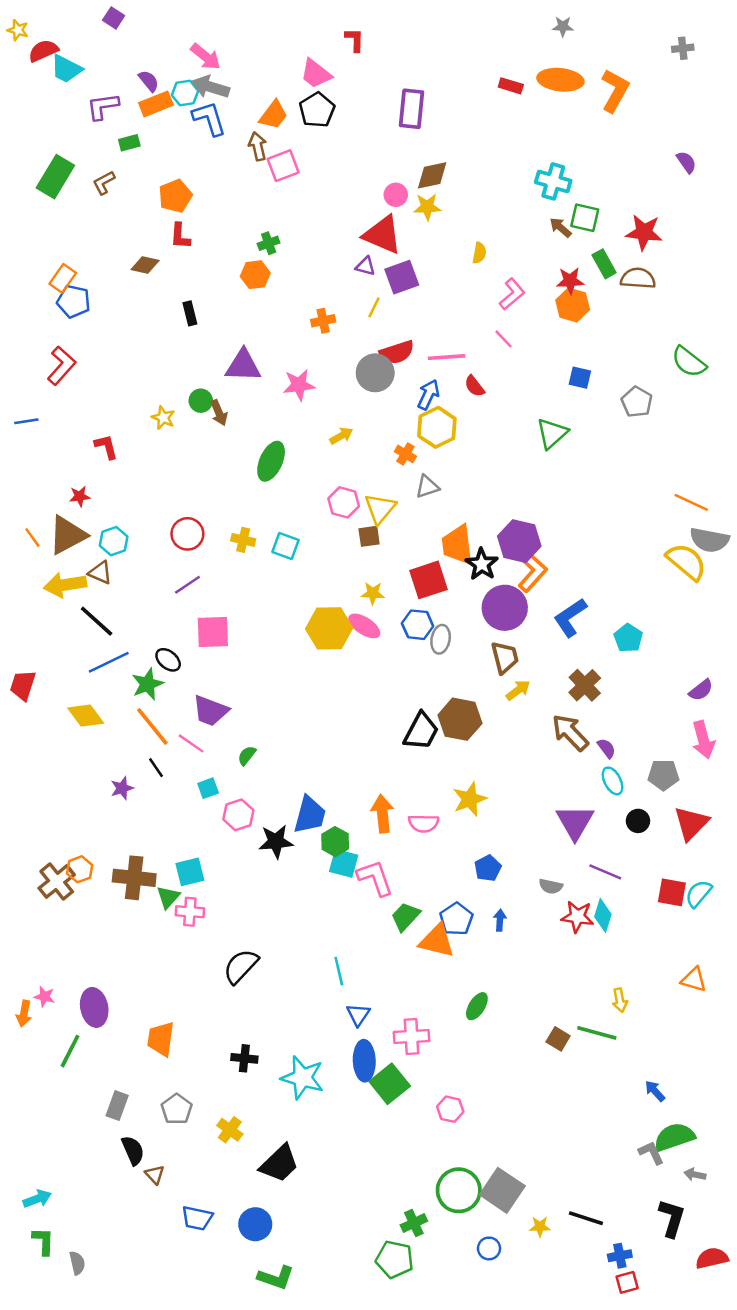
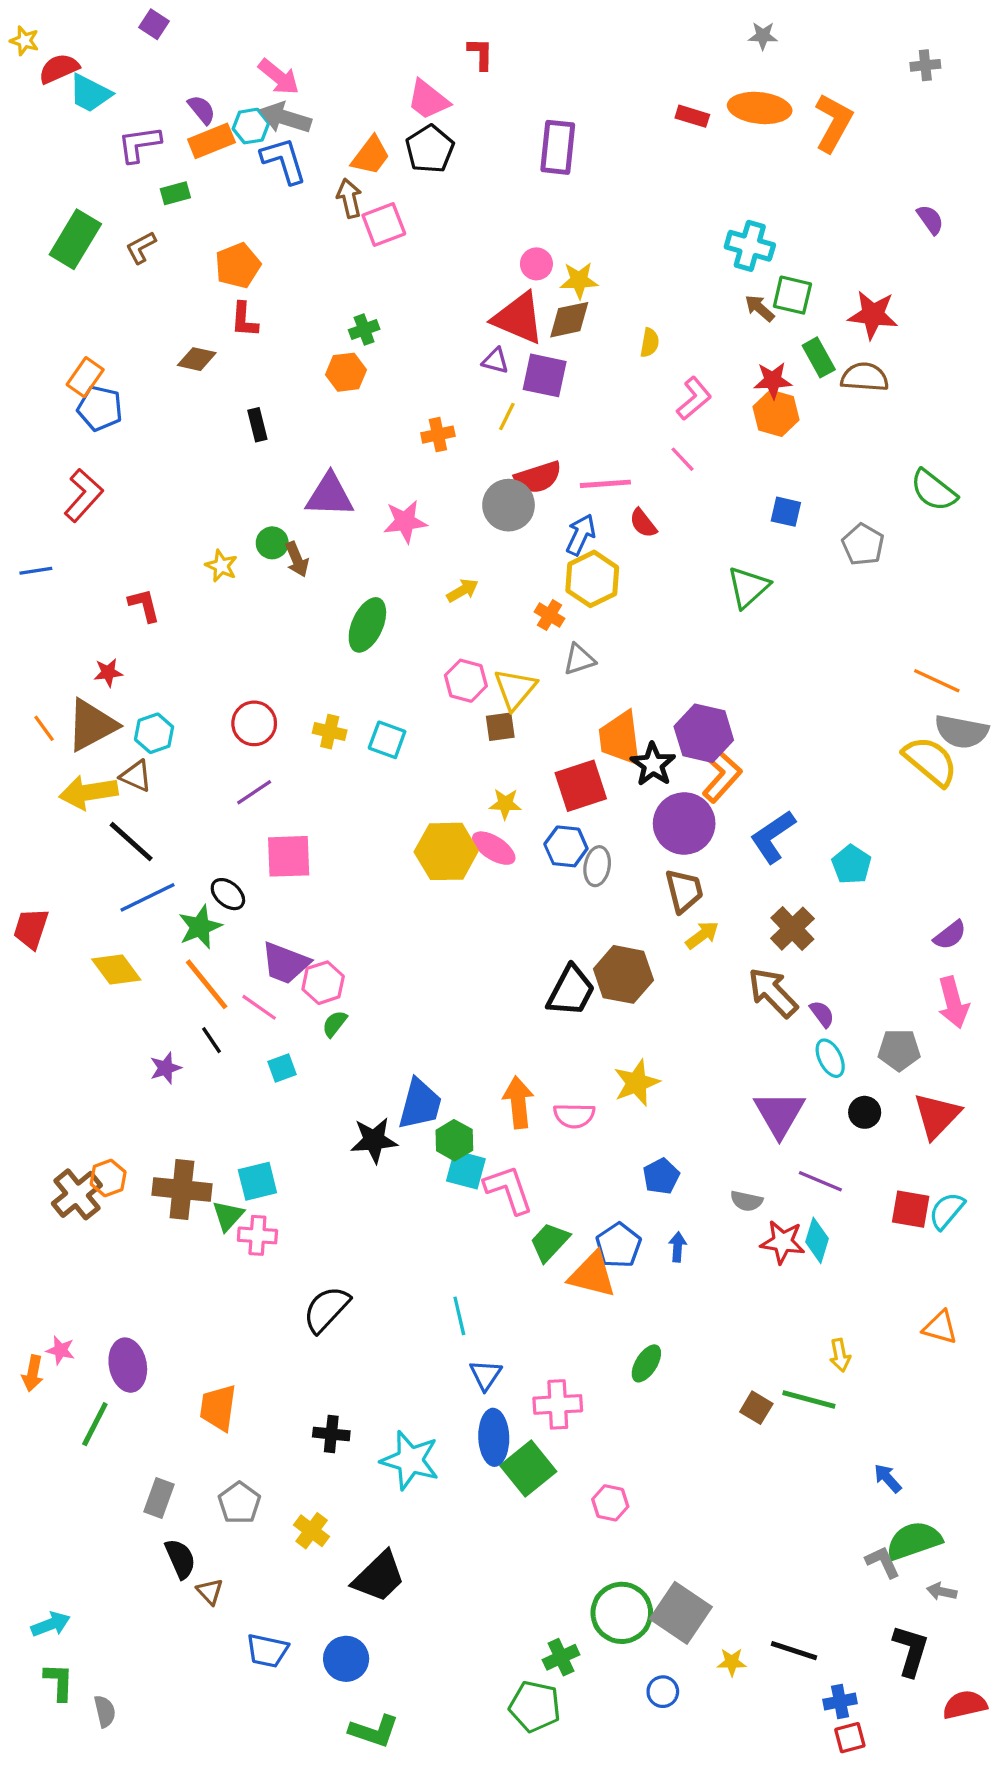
brown diamond: (432, 175) -> (569, 320), moved
purple square: (402, 277) -> (545, 375), turned 32
pink hexagon: (238, 815) -> (323, 983), moved

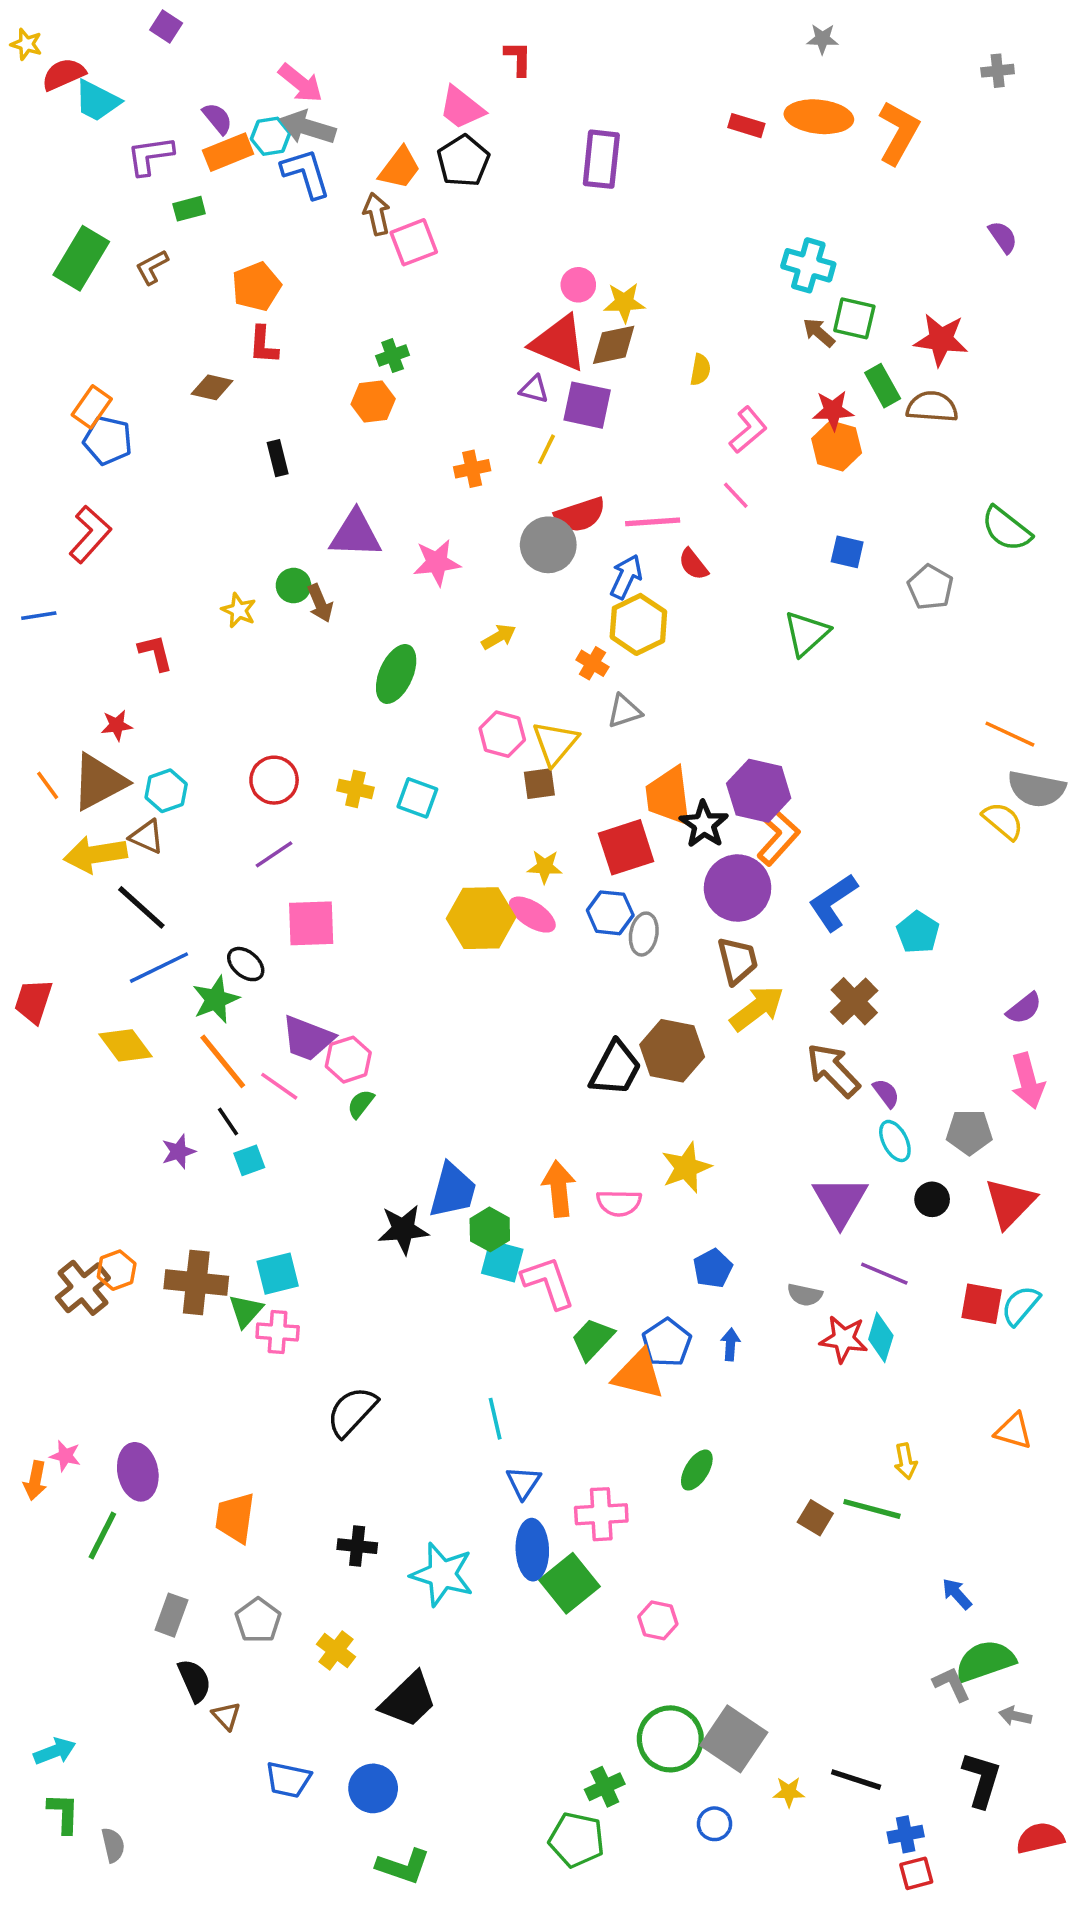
yellow semicircle: (930, 761) -> (1003, 821), size x0.7
yellow arrow: (702, 935) -> (757, 1008), size x1.5
cyan square: (282, 1068) -> (249, 1160), moved

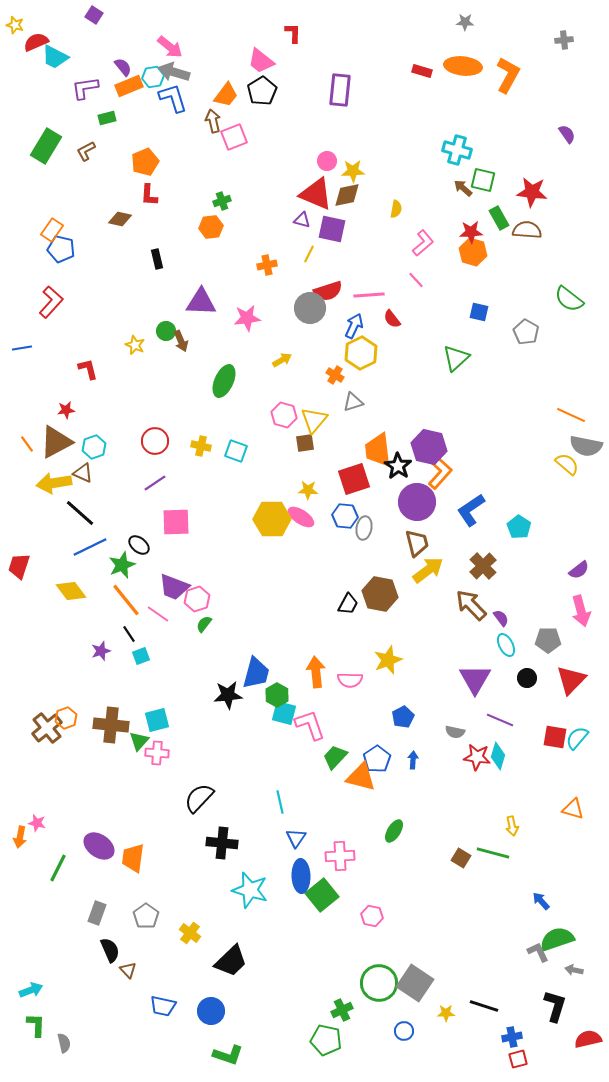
black trapezoid: (615, 1068) -> (348, 604), size x0.7
purple ellipse: (138, 1472) -> (99, 846), moved, turned -44
black cross: (357, 1546) -> (222, 843), moved, size x1.4

